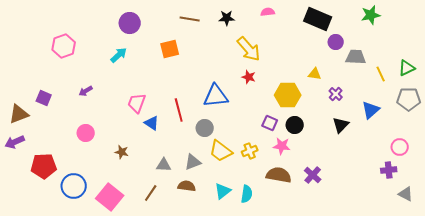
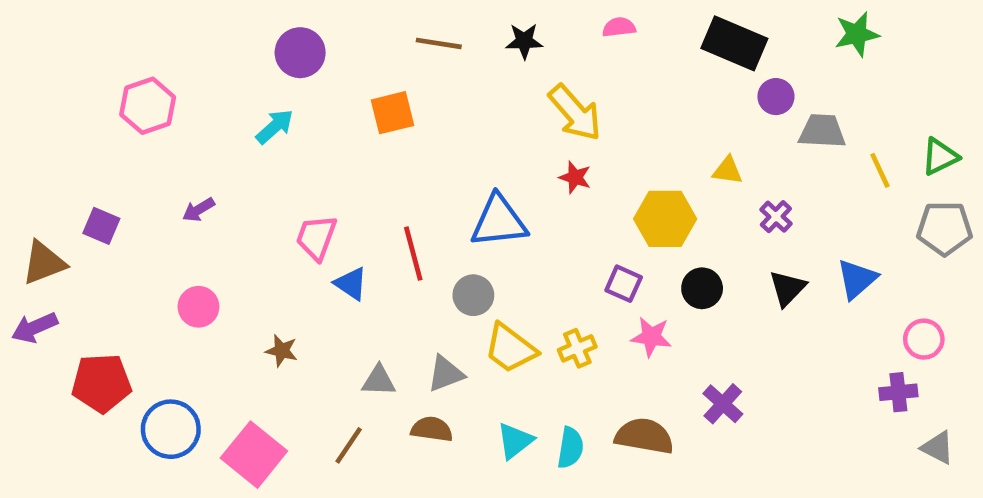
blue triangle: (371, 110) -> (857, 279), moved
black circle: (295, 125) -> (702, 288), moved
brown semicircle: (279, 175) -> (644, 436), moved

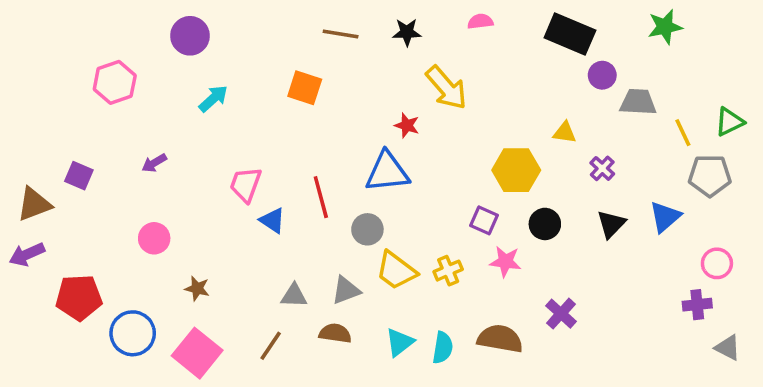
purple circle: (300, 53) -> (190, 36), moved
orange square: (393, 113) -> (305, 88), turned 32
red star: (575, 177) -> (407, 125), moved
gray pentagon: (945, 228) -> (710, 176), moved
brown star: (282, 351) -> (197, 288), moved

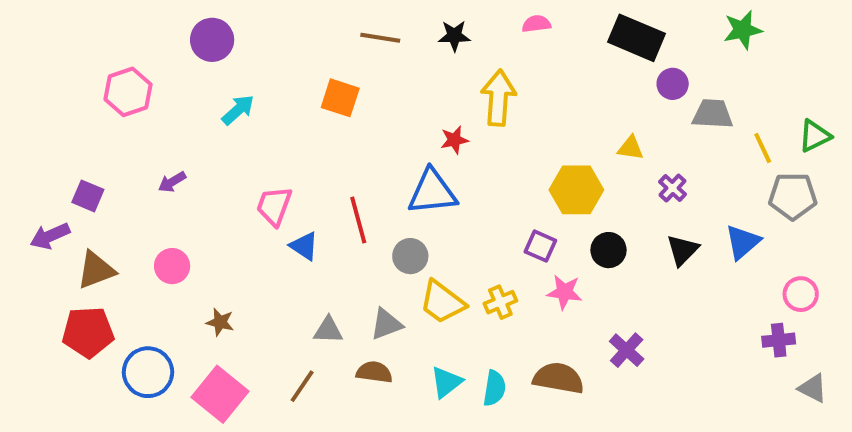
yellow arrow: (446, 88) -> (498, 98), turned -135
red star: (407, 125) -> (454, 140), turned -30
brown triangle: (34, 204) -> (96, 270), moved
purple arrow: (27, 254) -> (50, 236), moved

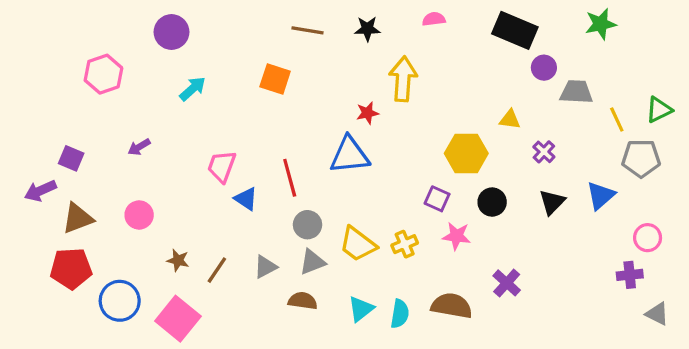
gray circle: (410, 256) -> (307, 225), moved
gray triangle: (328, 330) -> (265, 267), turned -30
brown line: (302, 386) -> (217, 270), moved

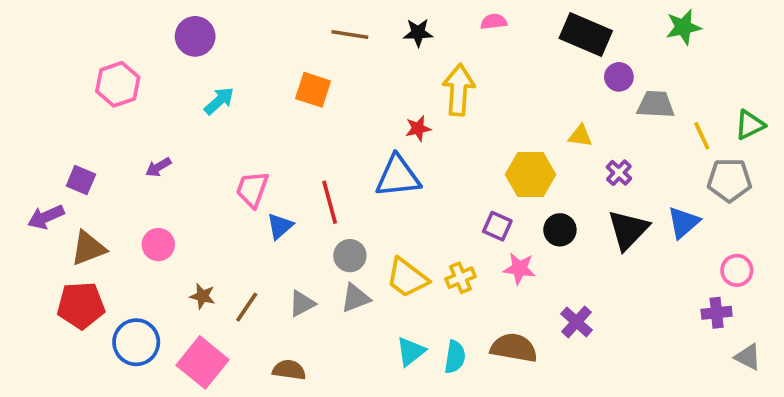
blue triangle: (246, 199) -> (280, 226), turned 45
black triangle: (552, 202) -> (628, 230), size x1.4
brown semicircle: (303, 301) -> (289, 370), moved

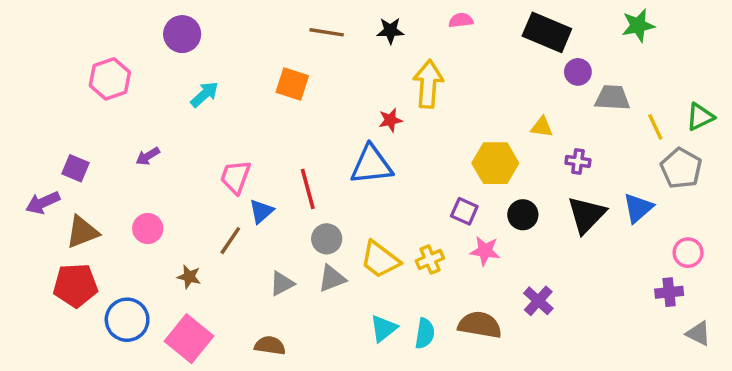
purple cross: (619, 173) -> (578, 161), turned -35
gray pentagon: (729, 180) -> (681, 168), turned 30
brown line: (247, 307) -> (230, 241), moved

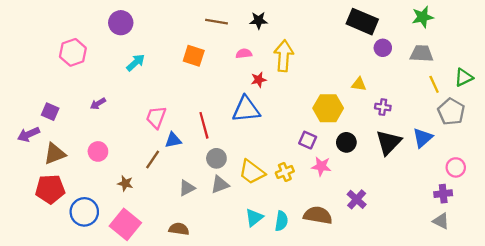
pink semicircle: (461, 20) -> (244, 53), moved
gray trapezoid: (612, 98) -> (422, 53), moved
blue triangle: (261, 211) -> (173, 140), turned 30
gray triangle: (698, 333) -> (441, 221), moved

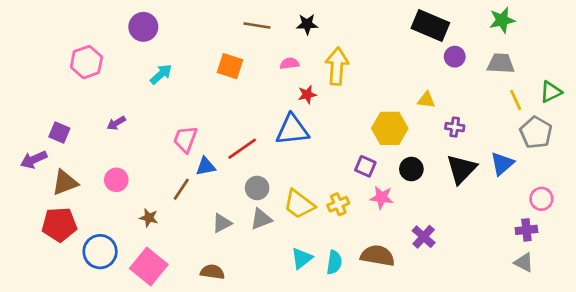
red line: (204, 125) -> (242, 149), turned 70

